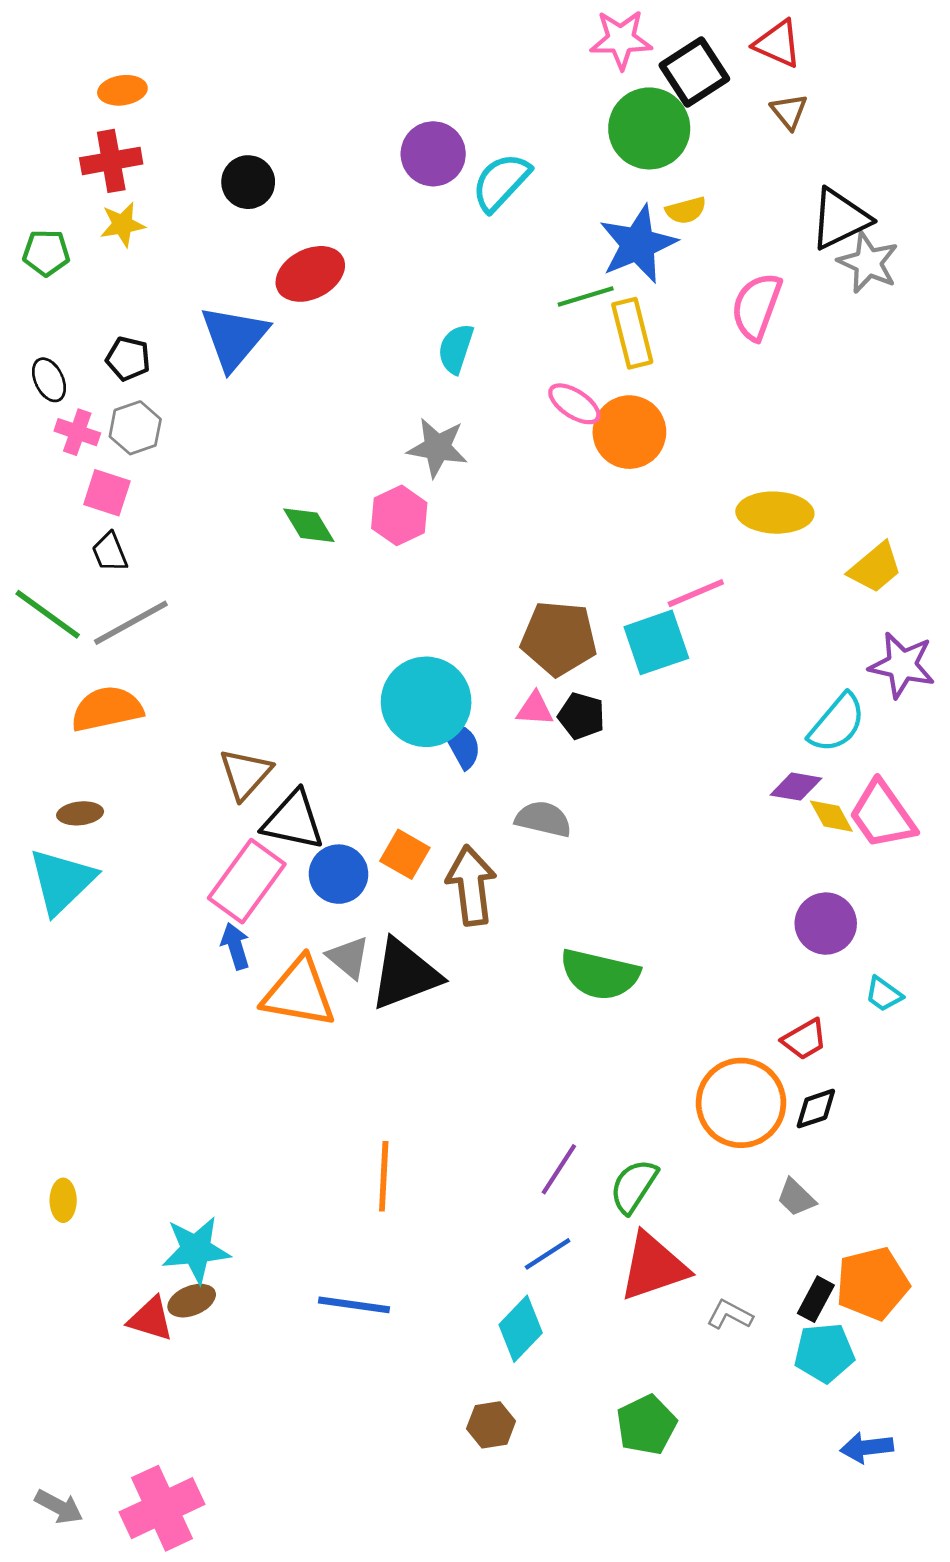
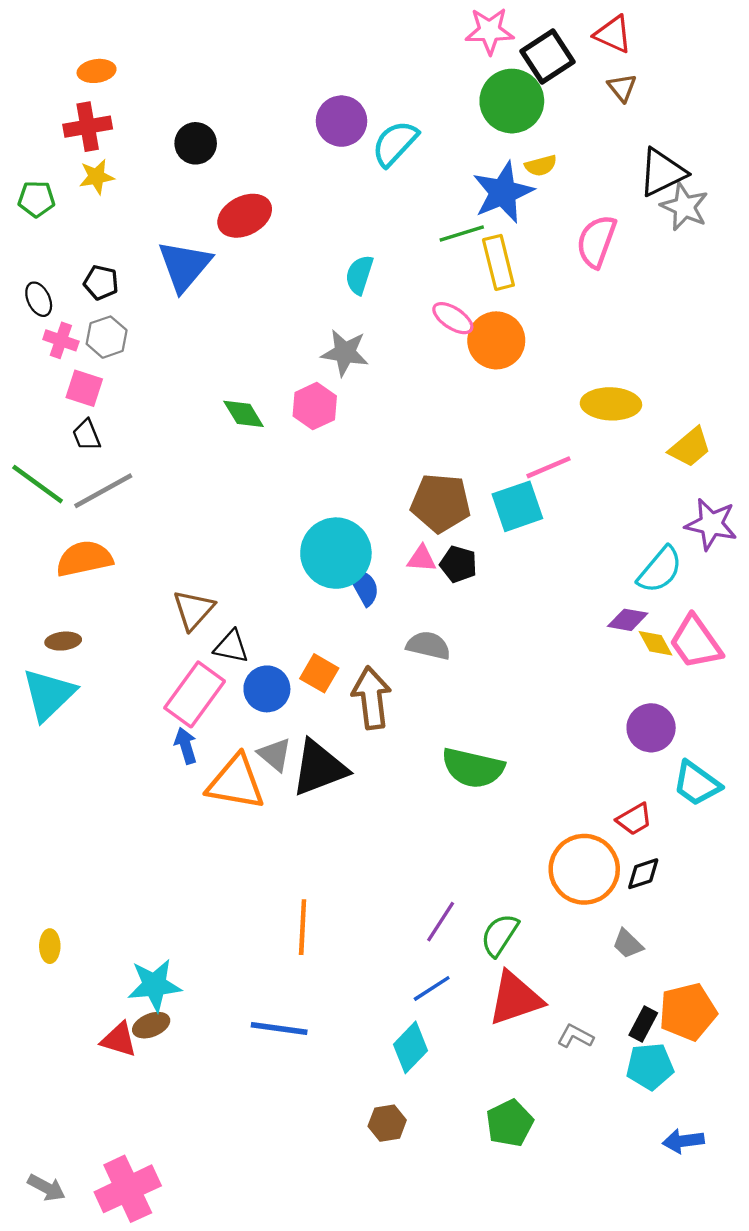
black triangle: (293, 820) -> (231, 647), size x0.7
cyan trapezoid: (884, 994) -> (697, 784), size x1.6

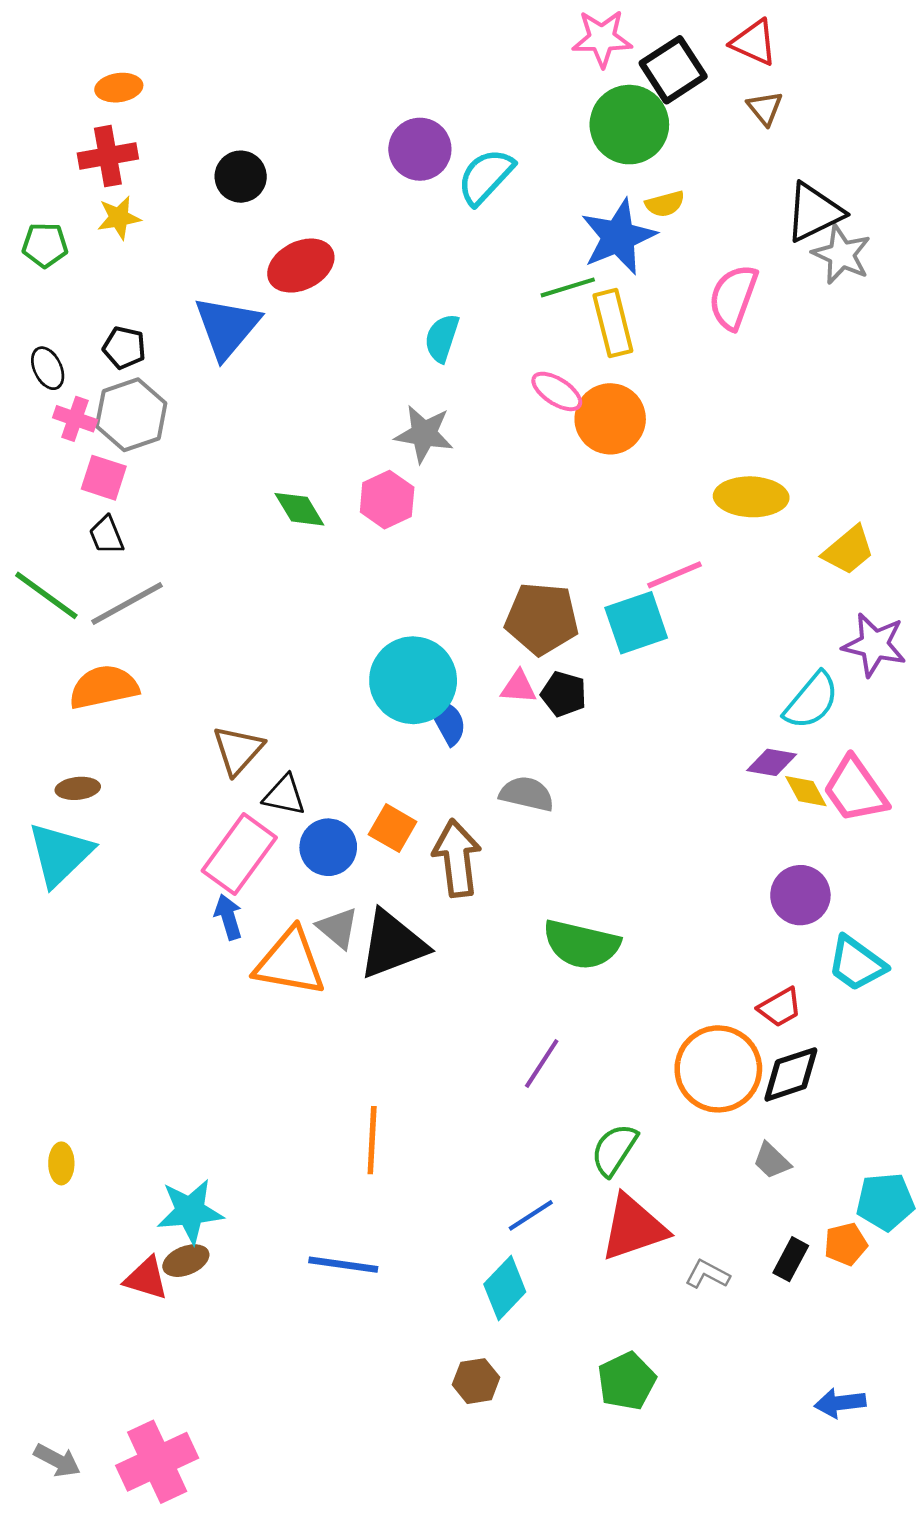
gray hexagon: (107, 337) -> (131, 415), size x1.4
black diamond: (643, 874) -> (791, 1074), size x1.4
purple line: (441, 922) -> (542, 1063), moved
orange pentagon: (688, 1012) -> (846, 1244), size x0.6
cyan pentagon: (650, 1066) -> (885, 1202), moved

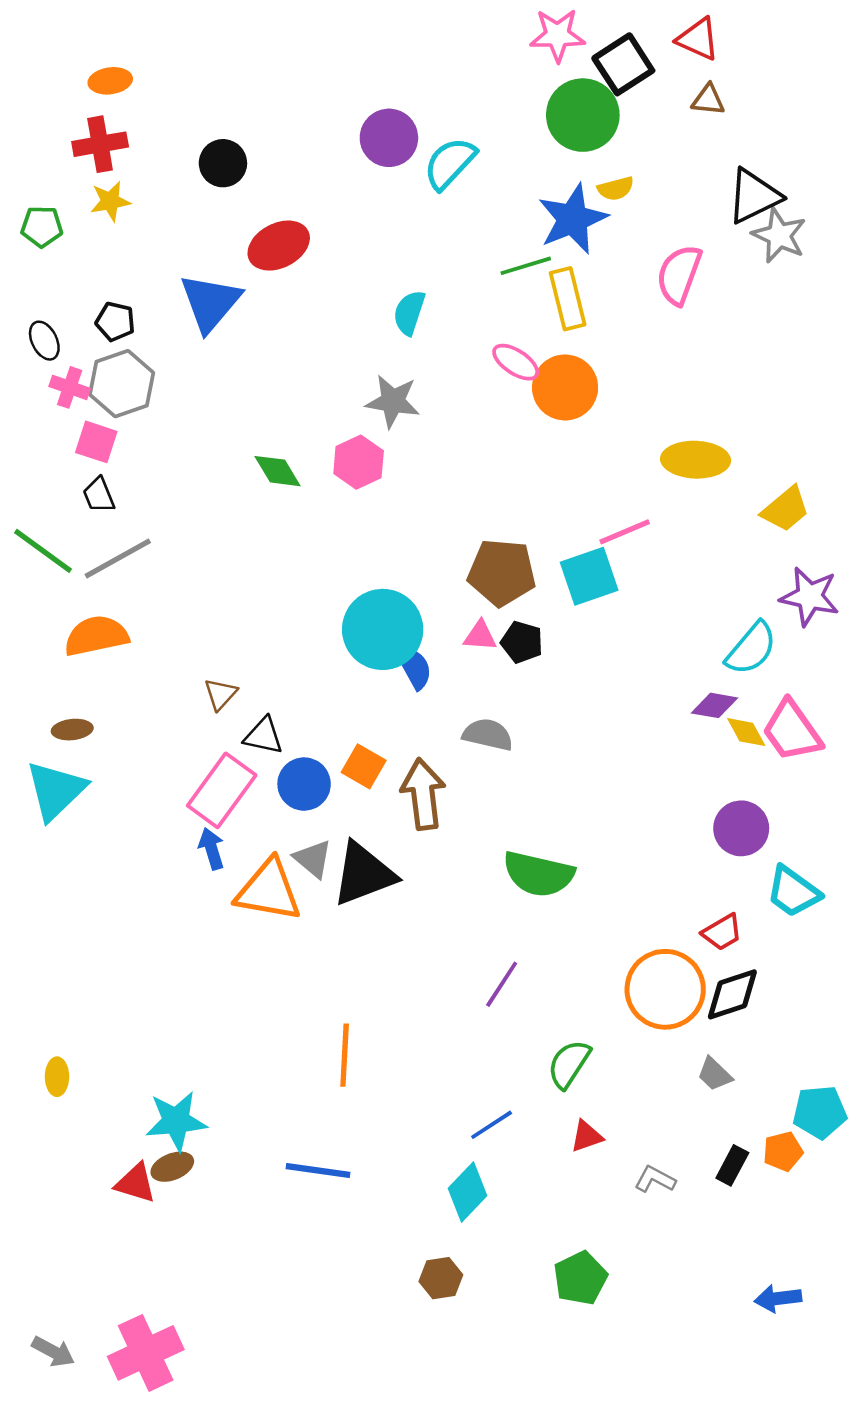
brown triangle: (765, 108) -> (708, 100), turned -45
brown triangle: (238, 750) -> (220, 694), size x0.7
red triangle: (633, 1228) -> (587, 1136), size x0.5

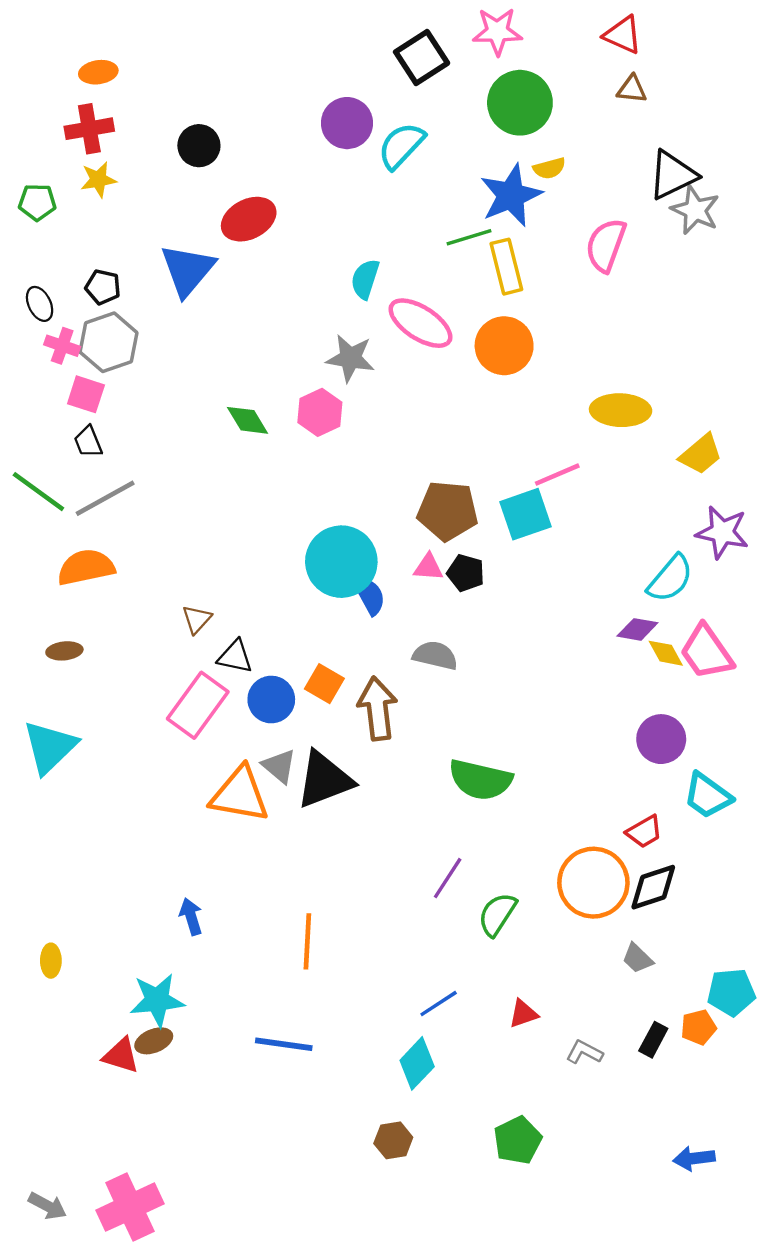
black square: (623, 64) -> (422, 57), moved
pink ellipse: (516, 362) -> (420, 323), moved, size x1.5
cyan triangle: (56, 790) -> (50, 747), moved
blue arrow: (212, 849) -> (191, 917), moved
green semicircle: (569, 1064) -> (497, 914), moved

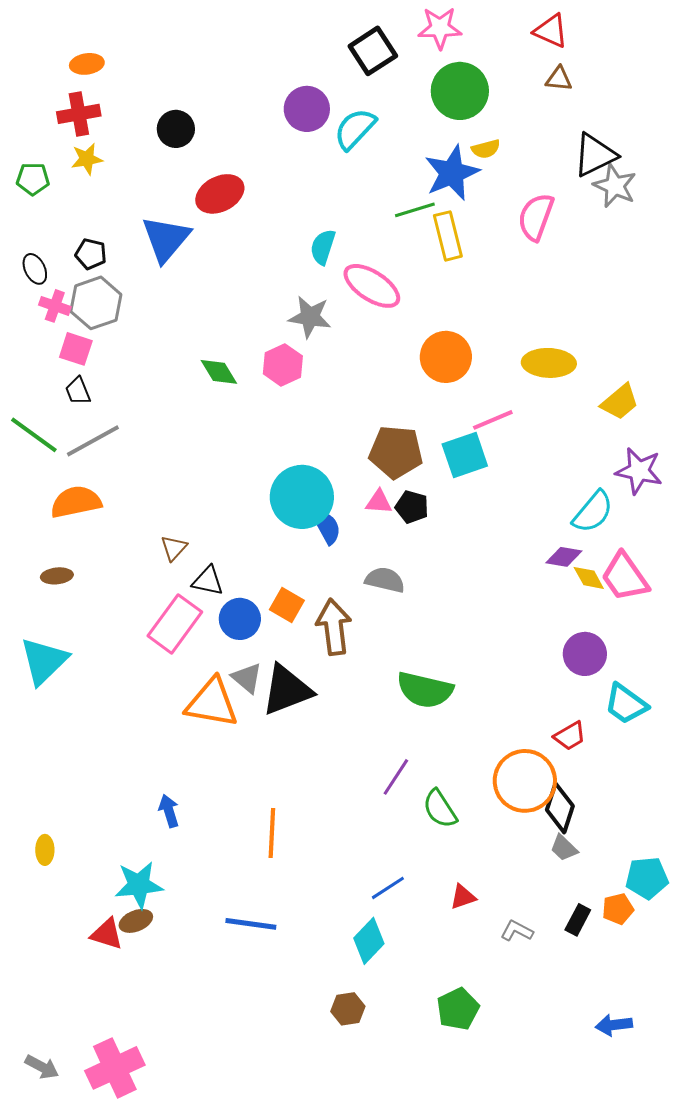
orange circle: (504, 346) -> (446, 357), moved
black diamond: (653, 887) -> (560, 808), moved, turned -54
green semicircle: (497, 914) -> (440, 809), turned -66

